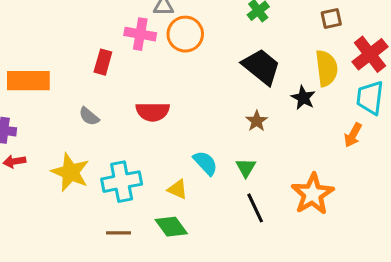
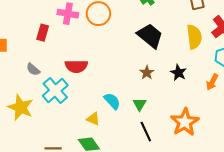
black star: (303, 98) -> (178, 73), moved
cyan cross: (122, 182) -> (55, 90), moved, turned -30

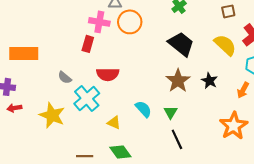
red rectangle: (43, 33) -> (88, 44), moved
yellow semicircle: (194, 37) -> (225, 45), turned -40
brown star: (147, 73) -> (178, 81), size x1.6
yellow triangle: (93, 119) -> (114, 123), moved
orange star: (185, 122) -> (234, 126), moved

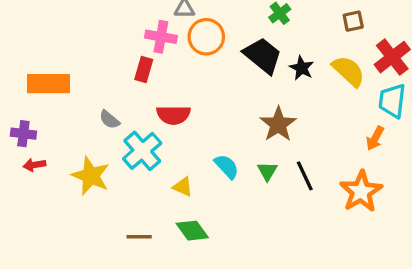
black trapezoid: (181, 44) -> (263, 56), moved
black star: (209, 81) -> (302, 68), moved
black line: (177, 139) -> (305, 176), moved

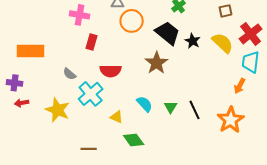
pink cross: (161, 37) -> (80, 15), moved
brown star: (278, 124) -> (157, 63), moved
green diamond: (192, 231) -> (134, 140), moved

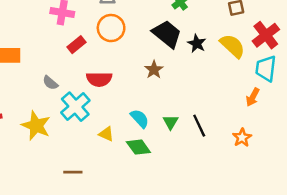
orange circle: (132, 21) -> (111, 28), moved
red rectangle: (92, 42) -> (77, 45), turned 35
brown star: (157, 63) -> (154, 70), size x0.7
orange star: (231, 120) -> (242, 138), size x0.6
green diamond: (134, 140) -> (138, 147), moved

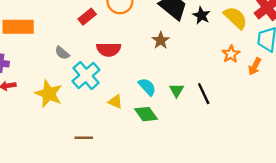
orange star: (242, 138) -> (231, 54), moved

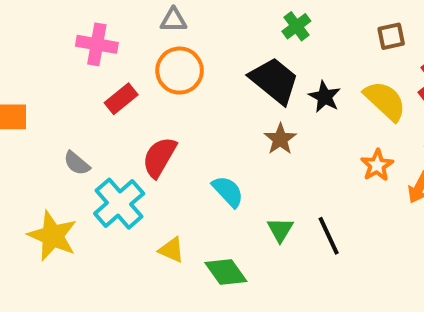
brown star: (161, 40) -> (280, 139), moved
red semicircle: (109, 49) -> (159, 157), turned 120
cyan semicircle: (147, 87) -> (228, 191), moved

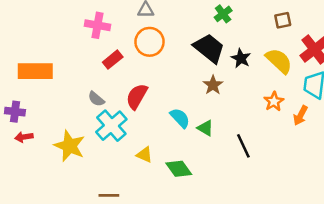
gray semicircle: (77, 163) -> (96, 99), moved
green triangle: (280, 230) -> (205, 128), moved, turned -30

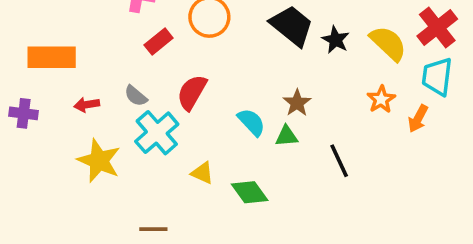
brown star: (213, 85) -> (297, 103), moved
green triangle: (205, 128) -> (287, 136), turned -36
red arrow: (24, 137) -> (87, 105), moved

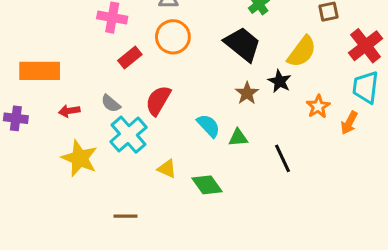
black star: (336, 40) -> (280, 81), moved
yellow semicircle: (388, 43) -> (302, 52), moved, turned 84
brown star: (297, 103) -> (247, 93), moved

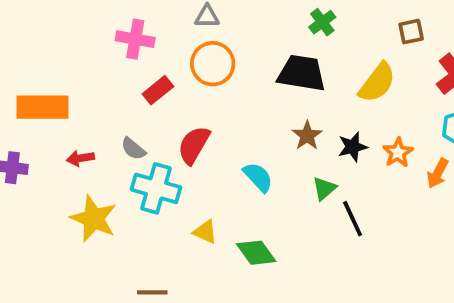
black trapezoid: (243, 44) -> (302, 73), turned -30
black star: (280, 81) -> (353, 147), moved, turned 30
cyan cross: (128, 135) -> (156, 188), turned -33
green triangle: (238, 138) -> (324, 188), moved, turned -36

